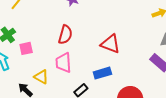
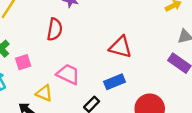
red semicircle: (65, 35) -> (55, 29), moved
pink trapezoid: (63, 63) -> (68, 74), turned 125

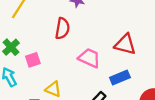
pink trapezoid: (68, 74) -> (89, 58), moved

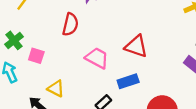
pink square: (33, 60) -> (36, 56), turned 32

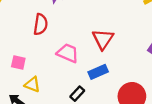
red triangle: (136, 46) -> (103, 39), turned 50
pink square: (36, 56) -> (18, 62), moved

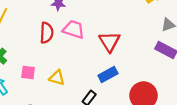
pink trapezoid: (68, 53) -> (74, 29), moved
yellow triangle: (32, 85) -> (57, 78), moved

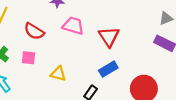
red semicircle: (47, 33) -> (34, 31), moved, turned 120
pink square: (28, 72) -> (29, 58), moved

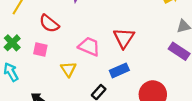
pink trapezoid: (73, 26) -> (89, 46), moved
yellow triangle: (58, 74) -> (68, 69), turned 35

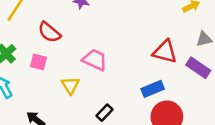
red triangle: (124, 38) -> (165, 52), moved, turned -50
blue rectangle: (119, 70) -> (153, 89), moved

